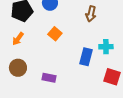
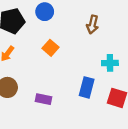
blue rectangle: (86, 57) -> (87, 87), moved

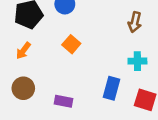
brown arrow: (92, 24) -> (135, 22), moved

